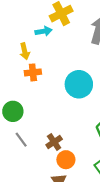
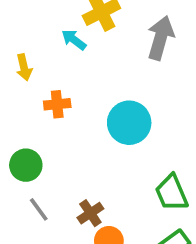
cyan arrow: (44, 31) -> (74, 40), turned -133
yellow arrow: (25, 51) -> (24, 67), moved

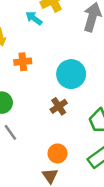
brown cross: (90, 213) -> (59, 106), moved

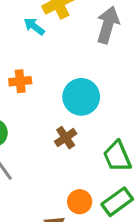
orange circle: (57, 153) -> (80, 202), moved

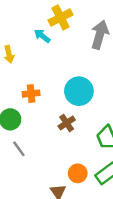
orange cross: (20, 81) -> (31, 94), moved

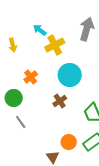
yellow cross: (61, 18) -> (55, 45), moved
orange cross: (31, 94) -> (31, 77), turned -32

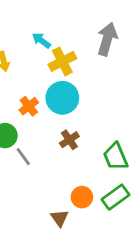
cyan circle: (70, 75) -> (62, 98), moved
gray line: (21, 122) -> (23, 157), moved

